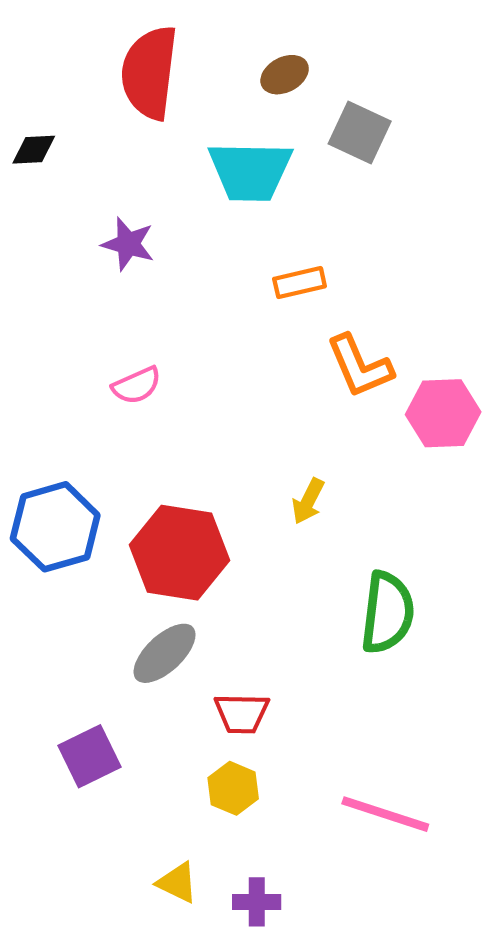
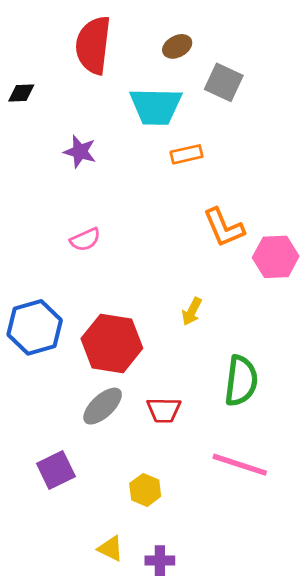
orange rectangle: (300, 283) -> (186, 154), moved
red trapezoid: (242, 713) -> (164, 410), moved
pink line: (385, 814) -> (240, 465), moved

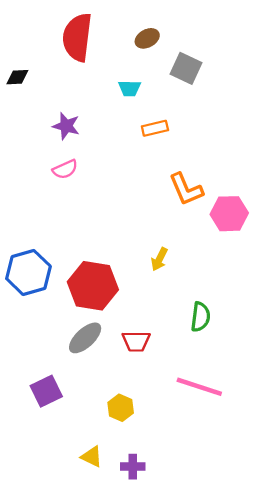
cyan trapezoid: (156, 106) -> (129, 88), size x0.5
pink semicircle: (85, 240) -> (65, 169), moved
green semicircle: (241, 381) -> (200, 317), size x0.7

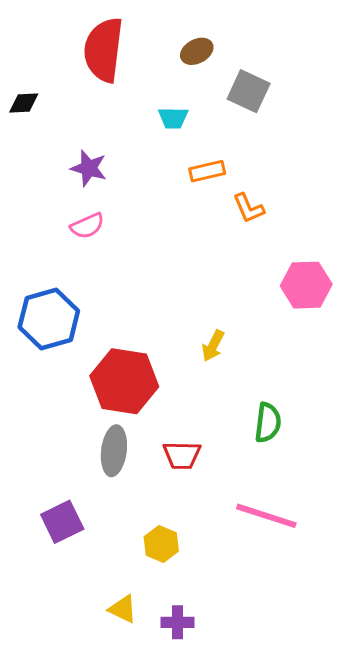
orange L-shape: (186, 189) -> (249, 208), moved, size x0.7
blue hexagon: (28, 272) -> (49, 319), moved
gray ellipse: (85, 338) -> (114, 451), turned -40

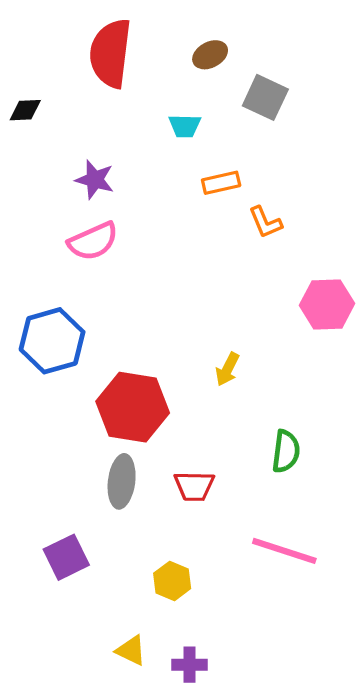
pink semicircle: (87, 226) -> (93, 241), size x1.4

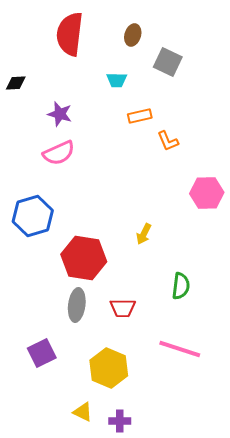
brown ellipse: (210, 55) -> (133, 35), turned -45
black diamond: (25, 110) -> (16, 83), moved
yellow hexagon: (172, 581) -> (109, 368), size x1.6

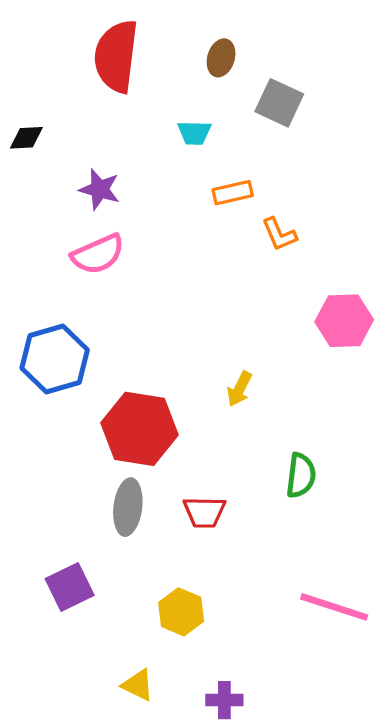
pink line: (180, 349) -> (334, 607), moved
yellow hexagon: (109, 368) -> (181, 612), size x0.7
purple cross: (120, 421) -> (224, 700), moved

